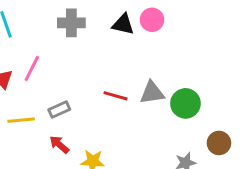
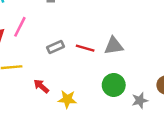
green circle: (185, 103) -> (114, 85), moved
gray rectangle: (59, 110) -> (55, 47), moved

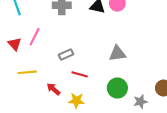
red line: (85, 48) -> (80, 74), moved

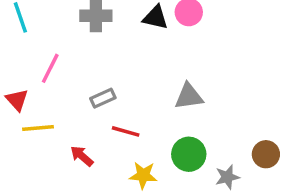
red triangle: (15, 44) -> (17, 100), moved
yellow star: (76, 101) -> (143, 175), moved

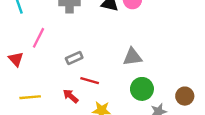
yellow line: (38, 128) -> (30, 97), moved
green circle: (189, 154) -> (142, 89), moved
red arrow: (82, 156) -> (71, 96), moved

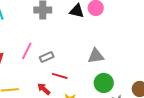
pink line: (39, 38) -> (27, 51), moved

